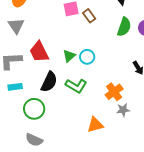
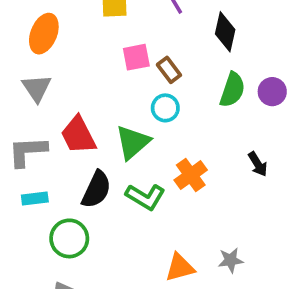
green triangle: (69, 56) -> (133, 142), size x1.5
cyan circle: (87, 57) -> (165, 108), moved
orange cross: (114, 92) -> (191, 175), moved
gray star: (123, 110) -> (231, 260), moved

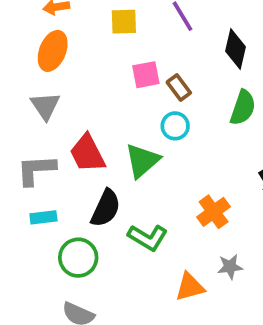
orange cross: (191, 175) -> (214, 212), moved
green L-shape: (145, 197) -> (148, 237), moved
gray star: (231, 260) -> (230, 267), moved

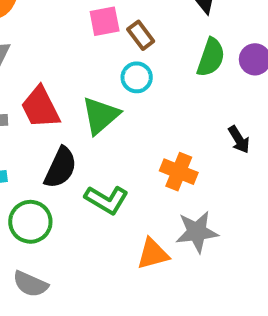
orange cross: (214, 212) -> (179, 172), turned -32
gray star: (230, 267) -> (197, 232), size x1.5

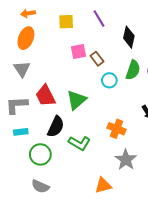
cyan circle: (137, 77) -> (109, 80), moved
gray star: (197, 232) -> (126, 160), turned -30
orange triangle: (153, 254) -> (103, 185), moved

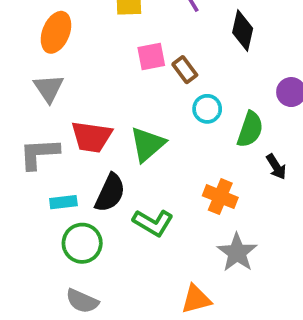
green semicircle: (133, 70) -> (250, 129), moved
red trapezoid: (45, 96) -> (91, 137), turned -55
cyan rectangle: (21, 132) -> (63, 202), moved

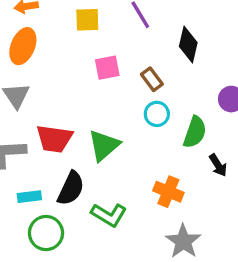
brown rectangle: (185, 70) -> (152, 79), moved

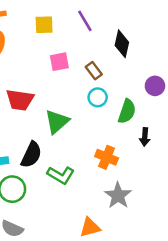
red trapezoid: (54, 139) -> (20, 100), moved
black arrow: (218, 165) -> (145, 137), turned 36

